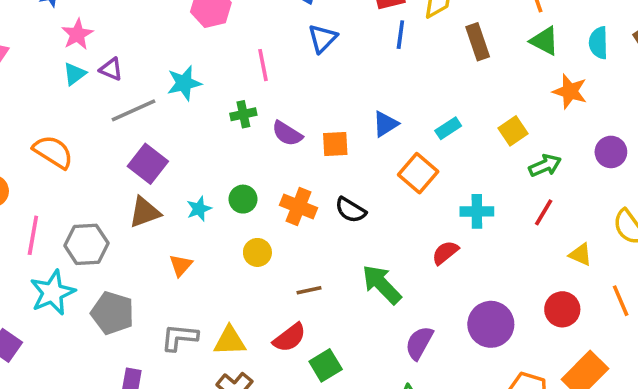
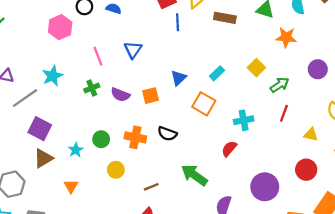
blue triangle: (323, 38) -> (133, 50), moved
brown rectangle: (478, 42) -> (225, 18), turned -50

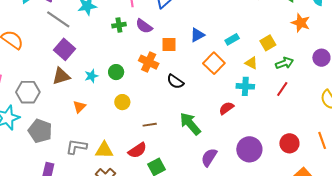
purple semicircle: (120, 95) -> (144, 26), moved
gray line: (25, 98) -> (58, 19), turned 55
yellow triangle: (311, 135) -> (251, 63), moved
orange cross: (135, 137) -> (149, 62), moved

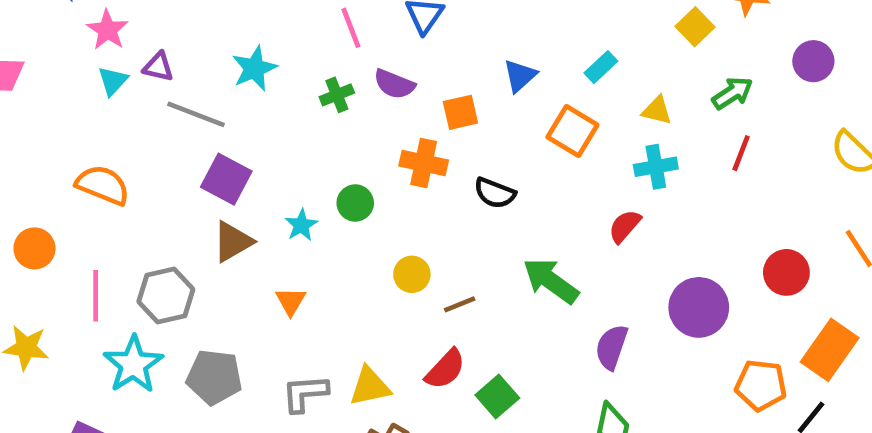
yellow square: (268, 43) -> (695, 27), moved
yellow circle: (122, 102) -> (412, 274), moved

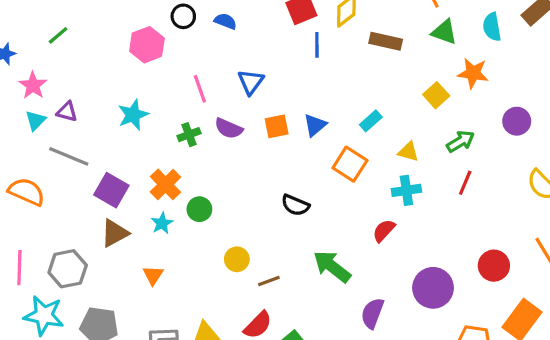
orange square: (460, 112) -> (277, 126), moved
gray line: (196, 114) -> (69, 156), moved
orange cross: (424, 163) -> (165, 184), moved, turned 32
cyan star: (133, 364) -> (44, 315), turned -30

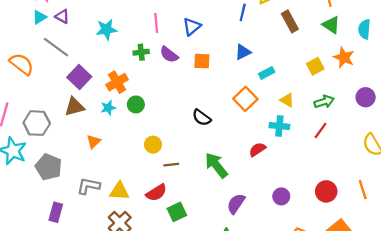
brown rectangle: (386, 41) -> (290, 21), turned 35
blue triangle: (315, 125) -> (243, 52), moved
purple circle: (433, 288) -> (281, 196), size x0.6

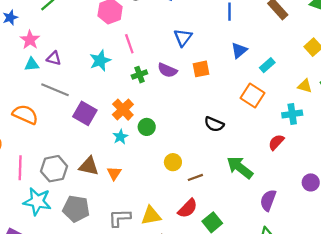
cyan triangle: (39, 17) -> (32, 64), turned 40
pink line: (156, 23) -> (129, 44), moved
yellow triangle: (287, 100) -> (305, 86), moved
brown triangle: (74, 107) -> (89, 166), moved, turned 40

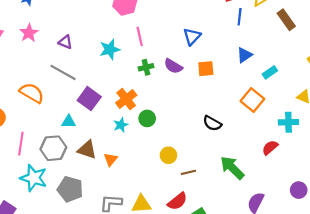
pink star: (30, 40) -> (29, 33), moved
cyan triangle: (32, 64) -> (69, 122), moved

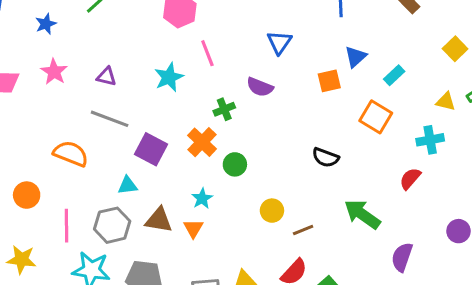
green cross: (146, 67) -> (224, 109), moved
orange square: (206, 69) -> (329, 81), moved
cyan star: (121, 125) -> (202, 198), moved

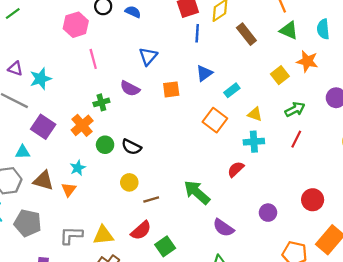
cyan star: (169, 77) -> (41, 79), moved
orange square: (329, 81) -> (171, 89), moved
yellow triangle: (446, 102) -> (255, 114), moved
black semicircle: (326, 157) -> (131, 147), moved
purple semicircle: (402, 257) -> (223, 228), turned -80

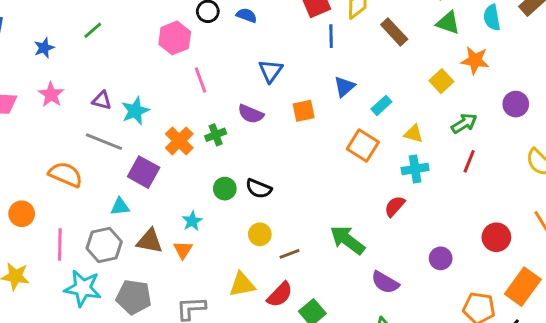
orange cross: (82, 125) -> (179, 141), moved
yellow triangle: (103, 235) -> (242, 285), moved

